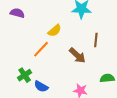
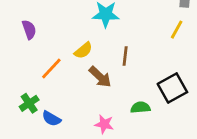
purple semicircle: (17, 13) -> (29, 30), moved, turned 56
yellow semicircle: (55, 31) -> (83, 50), moved

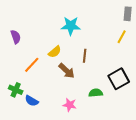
green cross: (29, 103) -> (16, 90), turned -32

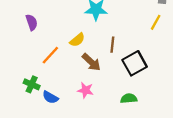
black square: (119, 79) -> (135, 63), moved
green semicircle: (96, 93) -> (129, 98), moved
pink star: (70, 105) -> (85, 90), moved

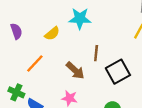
yellow semicircle: (77, 40) -> (52, 34), moved

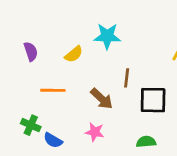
orange line: (35, 64) -> (53, 90), turned 48
black square: (118, 72) -> (153, 100), turned 30

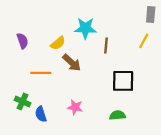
brown line: (127, 78) -> (106, 45), moved
brown arrow: (102, 99) -> (72, 63), moved
blue semicircle: (53, 140) -> (41, 114), turned 42

